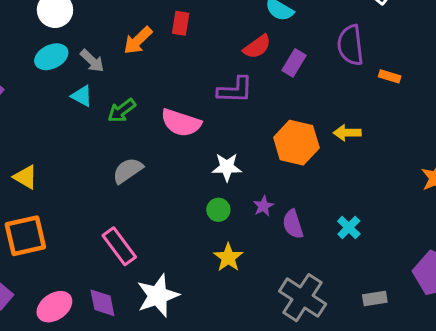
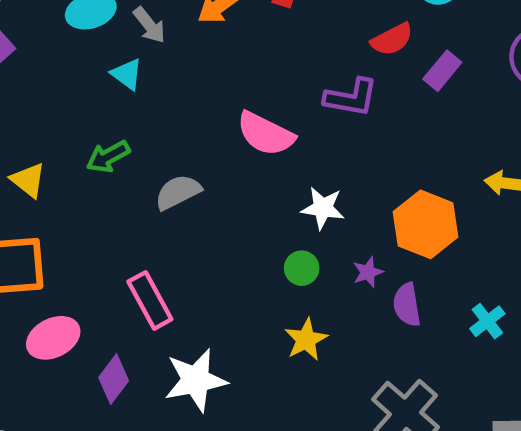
green arrow: (122, 111) -> (108, 157), moved
orange hexagon: (296, 143) -> (426, 224), moved
purple diamond: (102, 303) -> (114, 379), turned 40
pink ellipse: (54, 307) -> (53, 338), moved

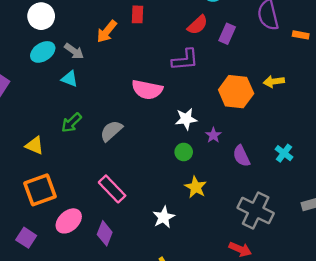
orange hexagon: (426, 224) -> (236, 92), moved
purple star: (368, 272) -> (213, 135), moved
white star: (196, 380) -> (164, 217), moved, size x0.7

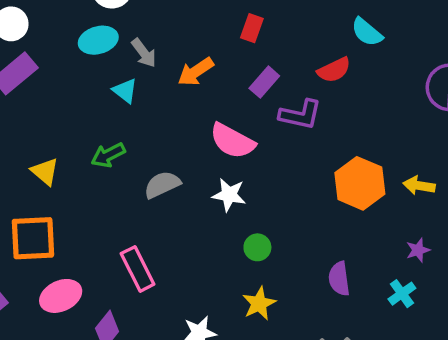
orange arrow: (107, 31) -> (196, 72), moved
purple rectangle: (227, 34) -> (264, 82), moved
white star: (186, 119) -> (229, 195), moved
purple star: (213, 135) -> (418, 250), moved

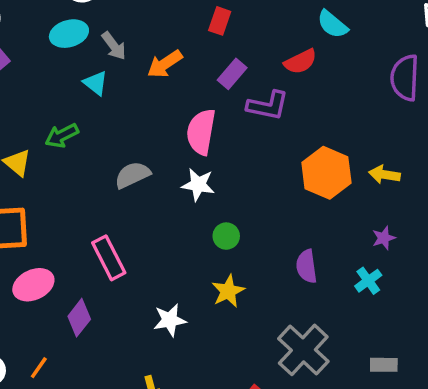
pink semicircle: (232, 141) -> (201, 132), turned 72
green arrow: (108, 155) -> (62, 136), moved

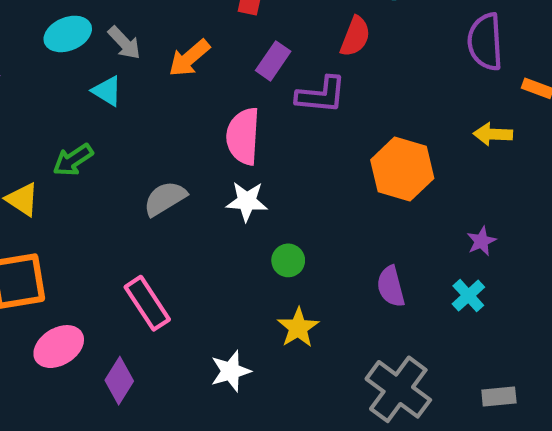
red semicircle: (300, 62) -> (355, 36), turned -36
yellow arrow: (385, 175) -> (493, 134), moved

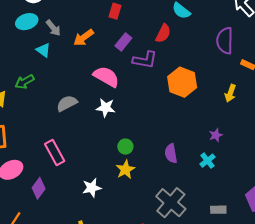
yellow arrow: (493, 134) -> (230, 93), moved, turned -78
pink semicircle: (243, 136) -> (106, 77), turned 112
orange hexagon: (402, 169) -> (182, 82), moved
green circle: (288, 260) -> (125, 147), moved

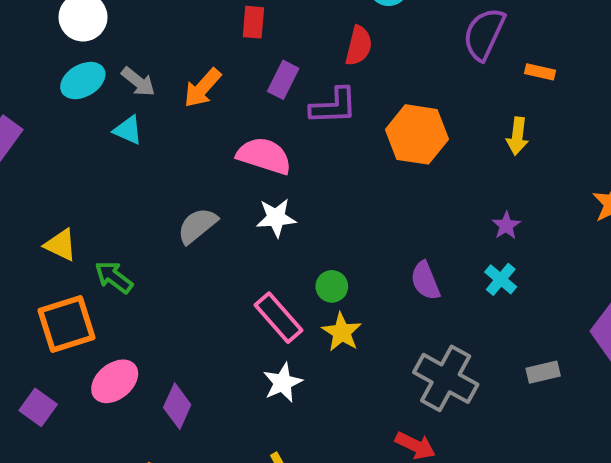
purple semicircle: (225, 41) -> (484, 34), turned 36
green arrow: (25, 82) -> (114, 277), moved, turned 78
pink rectangle: (55, 152) -> (278, 318), moved

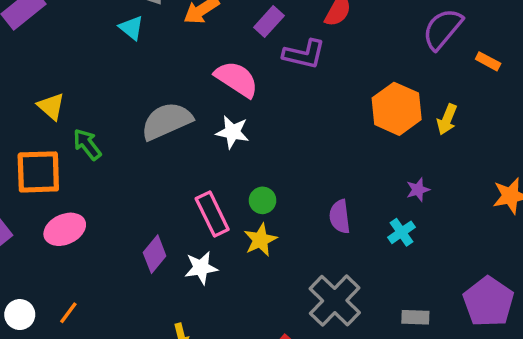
orange rectangle: (540, 72) -> (488, 61), moved
orange hexagon: (417, 134) -> (397, 109), moved
gray semicircle: (197, 226) -> (167, 121), size x1.4
purple diamond: (177, 406) -> (155, 254), moved

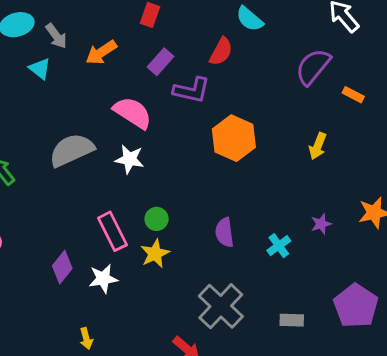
orange hexagon: (397, 109) -> (234, 138), moved
purple star: (418, 190) -> (321, 224), moved

